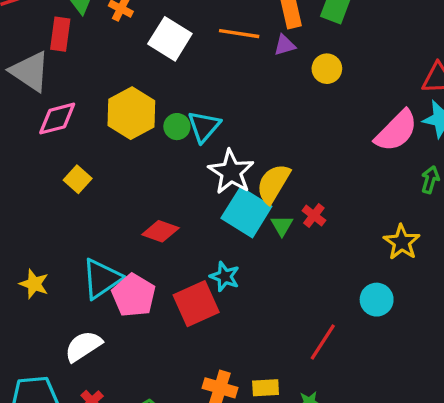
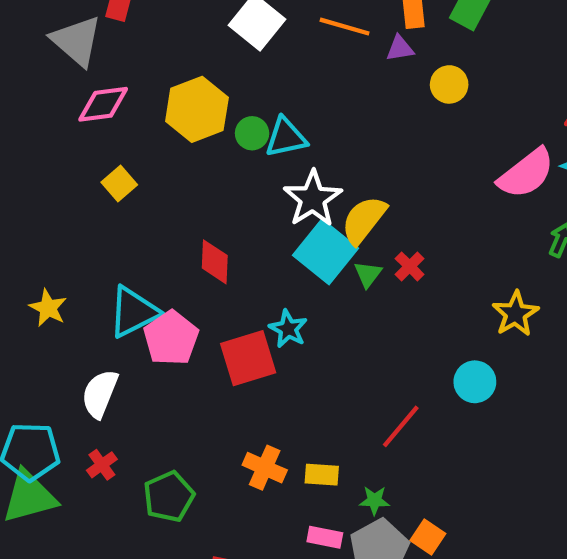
cyan triangle: (204, 126) -> (286, 137), turned 30
red diamond: (160, 231) -> (215, 262), turned 66
white semicircle: (83, 346) -> (100, 394), turned -42

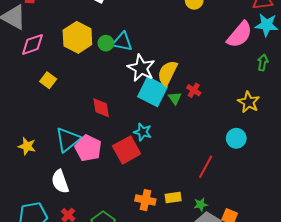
cyan triangle: (286, 137) -> (122, 42), turned 35
white semicircle: (100, 394) -> (60, 182), turned -30

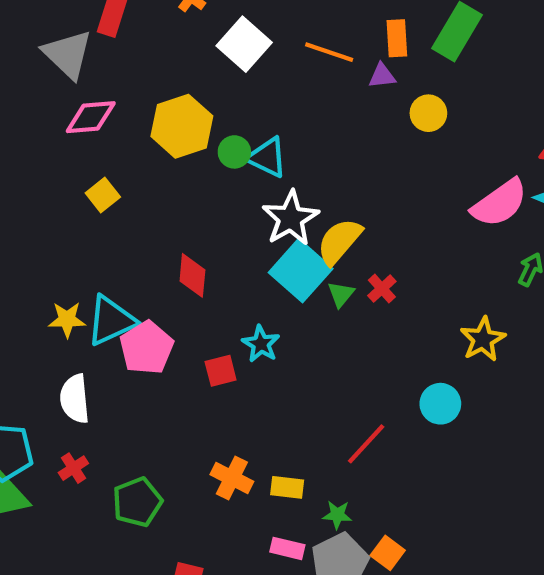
yellow star: (27, 146) -> (67, 320), moved, turned -30
red square: (127, 150) -> (221, 371), size x0.6

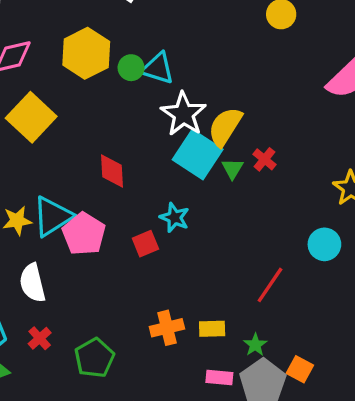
yellow square: (103, 195) -> (31, 117), size x1.8
orange cross: (232, 478) -> (167, 328), turned -32
green star: (337, 515) -> (255, 345), turned -30

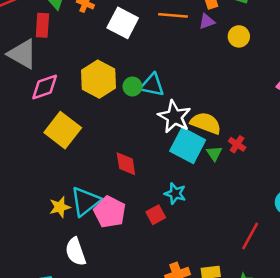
yellow semicircle: (225, 127) -> (206, 123), turned 84

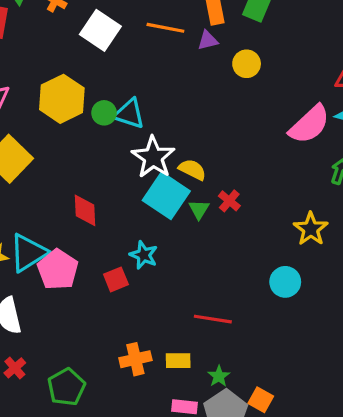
yellow semicircle: (206, 123) -> (192, 170), size x0.7
red line: (250, 236) -> (213, 319), moved, turned 64

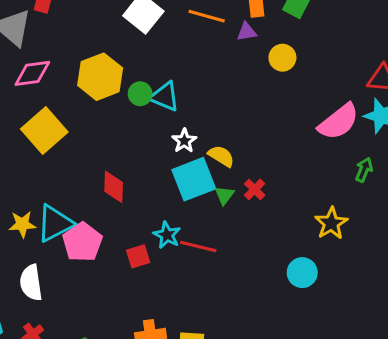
white star: (153, 157) -> (184, 141), size x0.6
cyan square: (166, 196) -> (194, 179), turned 30
red line: (213, 319) -> (198, 246), moved

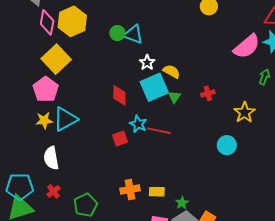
pink diamond: (32, 73) -> (47, 22), turned -70
yellow hexagon: (100, 77) -> (72, 21), moved
red diamond: (114, 187) -> (119, 95), moved
red cross: (255, 189) -> (208, 93), moved, turned 32
pink pentagon: (82, 242) -> (46, 89), moved

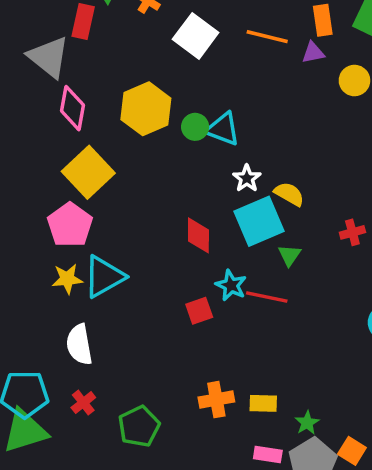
yellow hexagon: (72, 21) -> (146, 109), moved
green triangle: (174, 97) -> (289, 255), moved

